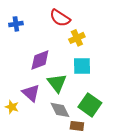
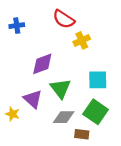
cyan square: (82, 66) -> (98, 80), moved
gray diamond: (60, 110) -> (64, 117), turned -65

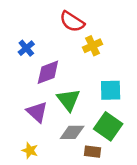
blue cross: (17, 26) -> (26, 48), moved, turned -32
yellow star: (12, 114) -> (30, 150), moved

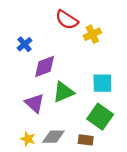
yellow cross: (92, 46) -> (92, 34), moved
green triangle: (68, 100) -> (63, 92), turned 45
gray diamond: (72, 132) -> (53, 137), moved

